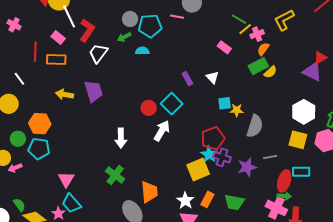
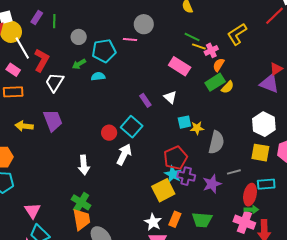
gray circle: (130, 19) -> (79, 37), moved
yellow line: (245, 29) -> (199, 47), turned 64
pink rectangle: (224, 47) -> (180, 66), size x1.5
orange trapezoid: (149, 192) -> (82, 219), moved

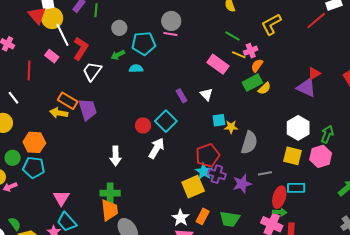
gray circle: (144, 24) -> (171, 21), moved
yellow L-shape: (237, 34) -> (271, 24), moved
yellow line: (199, 47) -> (239, 55), moved
orange rectangle: (13, 92) -> (68, 101), moved, turned 30
green cross: (81, 202) -> (110, 193), turned -36

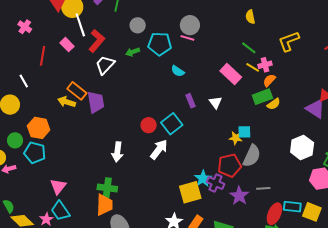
cyan semicircle: (136, 69) -> (178, 71), moved, turned -152
cyan square: (219, 120) -> (244, 132), moved
red pentagon: (208, 155) -> (230, 165), moved
yellow square: (293, 156) -> (312, 212), moved
purple star: (242, 184) -> (239, 196), turned -30

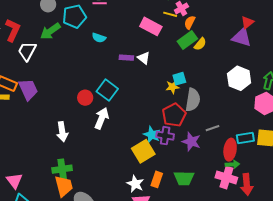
green arrow: (133, 52) -> (50, 31), size x1.5
purple rectangle: (191, 101) -> (126, 58), moved, turned -48

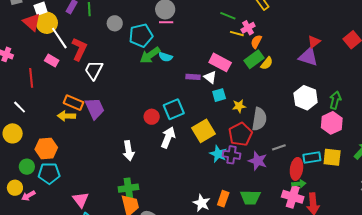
pink rectangle: (151, 26) -> (220, 62), moved
green arrow: (50, 31) -> (150, 55), moved
cyan square: (179, 79) -> (219, 95), moved
cyan square: (107, 90) -> (174, 109), turned 30
yellow square: (143, 151) -> (203, 131), moved

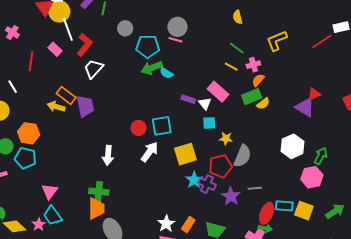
yellow line: (237, 34) -> (231, 67), moved

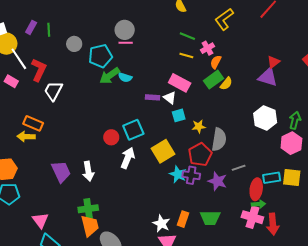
purple trapezoid: (85, 106) -> (61, 172), moved

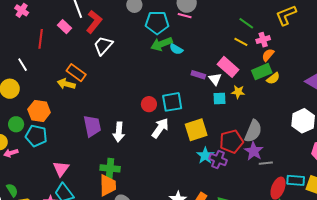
yellow star: (199, 126) -> (238, 92), moved
purple star: (217, 181) -> (254, 151), moved

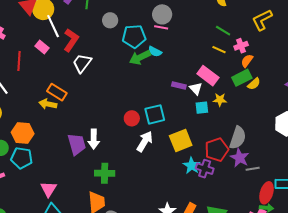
cyan semicircle: (176, 49) -> (155, 51), moved
white arrow: (119, 132) -> (94, 139), moved
green cross: (110, 168) -> (105, 173), moved

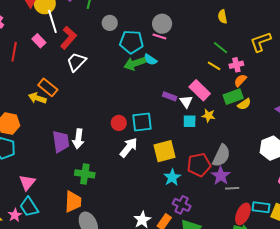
purple cross: (205, 169) -> (182, 205), moved

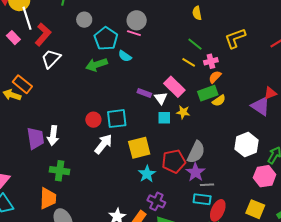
cyan pentagon: (131, 42) -> (106, 39), turned 30
green arrow: (135, 63) -> (97, 65), moved
cyan rectangle: (261, 207) -> (202, 199), moved

